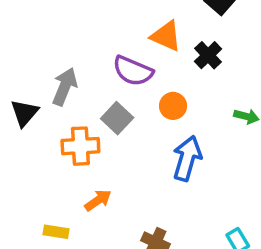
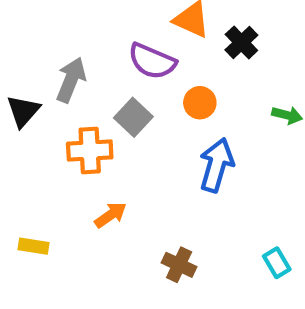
yellow rectangle: (56, 232) -> (34, 246), moved

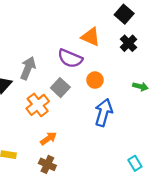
black cross: (241, 42) -> (129, 43), moved
orange cross: (90, 151) -> (38, 105), turned -35
brown cross: (179, 265) -> (47, 164), moved

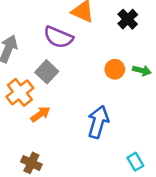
orange circle: (95, 80) -> (115, 69), moved
blue arrow: (104, 112) -> (98, 122), moved
orange arrow: (48, 138) -> (40, 114), moved

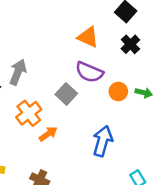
purple semicircle: (58, 37) -> (89, 72), moved
gray square: (47, 72) -> (66, 94), moved

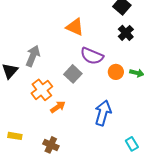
orange triangle: (88, 37) -> (75, 27), moved

